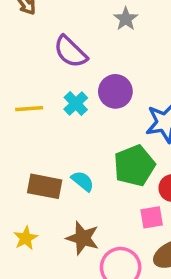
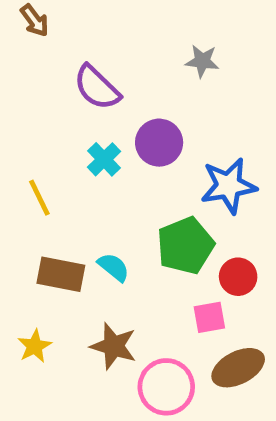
gray star: (126, 19) -> (202, 61), moved, turned -30
yellow line: (29, 109) -> (39, 198), moved, turned 68

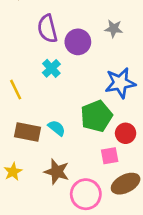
gray star: (202, 61) -> (114, 29), moved
purple semicircle: (97, 88) -> (47, 29), turned 32
purple circle: (159, 143) -> (78, 42), moved

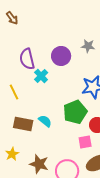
purple semicircle: (47, 29) -> (27, 59), moved
brown star: (57, 172) -> (39, 164), moved

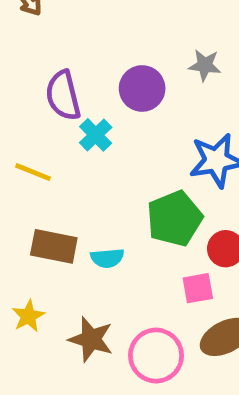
yellow line: (14, 92) -> (33, 172), turned -42
cyan semicircle: (45, 121) -> (107, 258), moved, turned 136

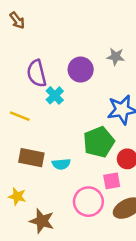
yellow star: (28, 316) -> (17, 196), turned -30
brown star: (91, 339) -> (42, 221), moved
pink circle: (156, 356) -> (88, 202), moved

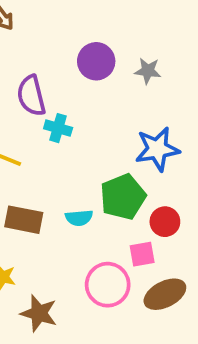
purple circle: (81, 70) -> (96, 61), moved
cyan cross: (55, 95) -> (58, 128), turned -30
cyan semicircle: (61, 164) -> (79, 218), moved

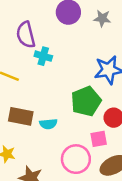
cyan semicircle: (79, 218) -> (48, 124), moved

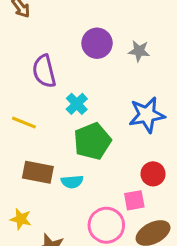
cyan cross: (43, 56) -> (77, 104), moved, turned 30
green pentagon: (86, 101) -> (92, 141), moved

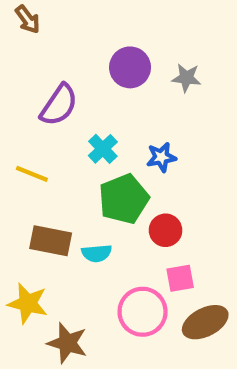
purple semicircle: (44, 71) -> (59, 105), turned -132
blue star: (147, 115) -> (161, 157), moved, size x0.6
red circle: (153, 174) -> (166, 230), moved
yellow star: (21, 219) -> (28, 303), size x1.4

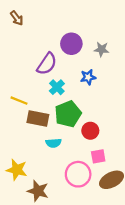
purple semicircle: (59, 105) -> (47, 64), moved
blue star: (161, 157) -> (88, 77), moved
brown rectangle: (51, 241) -> (38, 118), moved

